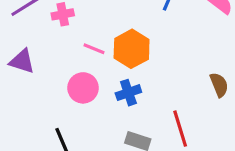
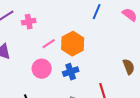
pink line: (94, 49) -> (49, 44), turned -56

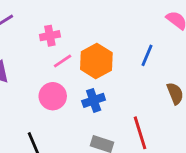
blue line: (97, 12) -> (147, 55), moved
pink cross: (29, 22) -> (50, 36), moved

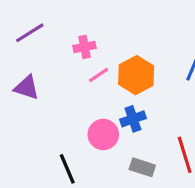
pink circle: (53, 96) -> (103, 135), moved

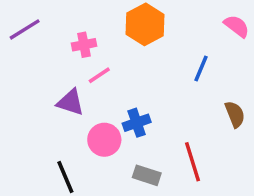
orange hexagon: (136, 75) -> (145, 24), moved
purple triangle: (27, 88) -> (70, 102), moved

